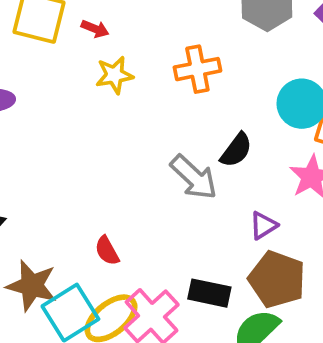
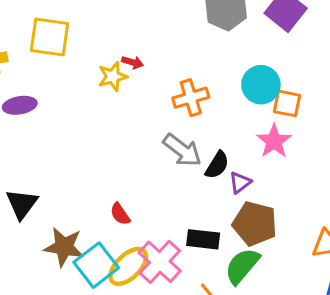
red arrow: (95, 29) -> (133, 62), moved
orange cross: (197, 69) -> (191, 98), moved
black semicircle: (236, 150) -> (217, 165), moved

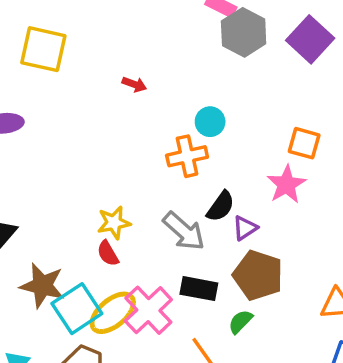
yellow star: (113, 76) -> (114, 223), moved
cyan circle: (261, 85) -> (210, 122), moved, size x0.7
orange cross: (191, 98) -> (187, 156), moved
gray arrow: (182, 150) -> (184, 231), moved
green semicircle: (242, 266) -> (240, 322), size x0.6

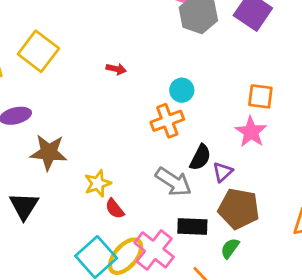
yellow square: (43, 49) -> (38, 51), turned 33
yellow star: (114, 223) -> (98, 183), moved
brown star: (42, 286) -> (49, 152), moved

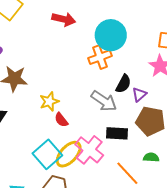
red arrow: (116, 69) -> (64, 19), size x1.6
cyan circle: (182, 90) -> (111, 35), size x1.8
green semicircle: (230, 248) -> (151, 157), moved, turned 56

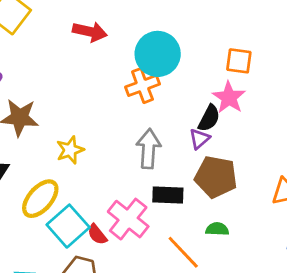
black semicircle: (123, 84) -> (209, 118), moved
gray arrow: (104, 101) -> (149, 149), turned -120
red semicircle: (61, 120) -> (97, 234), moved
yellow ellipse: (69, 154) -> (40, 199), moved

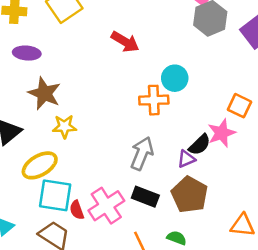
cyan circle: (158, 54) -> (175, 78), size x0.7
yellow star: (70, 150) -> (64, 127), moved
cyan square: (68, 226) -> (55, 195), turned 32

